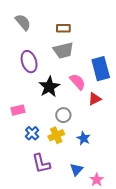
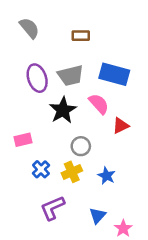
gray trapezoid: (63, 50) -> (71, 76), moved
blue rectangle: (101, 69) -> (114, 74), moved, turned -60
purple L-shape: (41, 164) -> (53, 208), turned 80

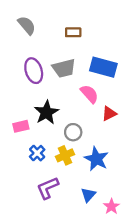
black star: (63, 110) -> (46, 112), moved
blue star: (107, 176) -> (96, 159), size x1.5

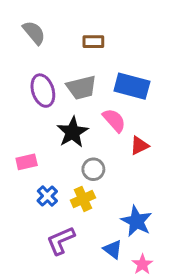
black star: (46, 112) -> (73, 132), moved
blue star: (96, 159) -> (136, 221), moved
blue triangle: (88, 195) -> (113, 249), turned -35

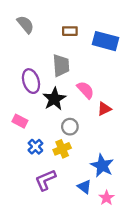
blue rectangle: (132, 86) -> (105, 41), moved
gray trapezoid: (81, 88) -> (61, 66), turned -80
purple ellipse: (43, 91) -> (31, 81), moved
pink rectangle: (27, 162) -> (20, 121), turned 40

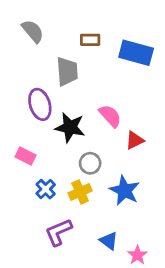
gray trapezoid: (61, 66) -> (67, 71), moved
black star: (54, 99) -> (70, 127), turned -30
blue star: (102, 166) -> (125, 191), moved

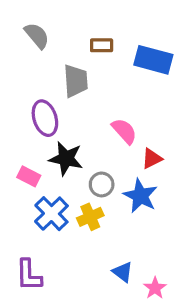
black star: (70, 127) -> (66, 159), moved
blue cross: (46, 189) -> (51, 214), size x1.5
blue star: (125, 191) -> (140, 196), moved
purple L-shape: (59, 232) -> (29, 275), moved, turned -68

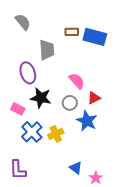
brown rectangle: (102, 45) -> (72, 32), moved
gray circle: (102, 184) -> (70, 103), moved

